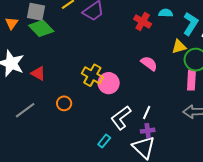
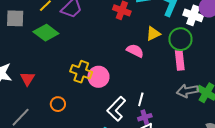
green diamond: (41, 28) -> (46, 33), moved
yellow triangle: (179, 47) -> (153, 34), moved
red triangle: (38, 73) -> (27, 79), turned 42

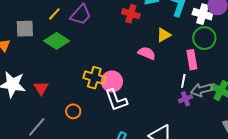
green circle: (180, 39) -> (204, 38), moved
white line: (141, 99) -> (183, 81), moved
white L-shape: (116, 109) -> (116, 100), moved, turned -60
purple cross: (145, 117) -> (186, 99), moved

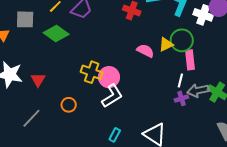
yellow triangle: (164, 35) -> (166, 44), moved
green circle: (204, 38) -> (182, 40), moved
white L-shape: (116, 100) -> (112, 96), turned -105

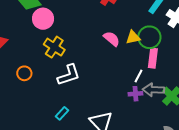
pink circle: (109, 77) -> (43, 19), moved

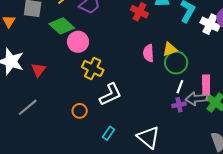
green circle: (149, 37) -> (176, 63), moved
pink semicircle: (112, 39) -> (149, 53), turned -126
pink rectangle: (153, 58) -> (206, 85), moved
orange circle: (24, 73) -> (80, 111), moved

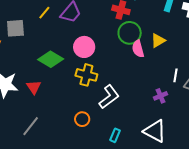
green diamond: (62, 26) -> (51, 59), moved
pink circle: (78, 42) -> (84, 47), moved
green circle: (176, 63) -> (130, 33), moved
purple cross: (179, 105) -> (161, 96), moved

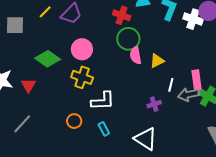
yellow triangle: (158, 41) -> (157, 61), moved
white L-shape: (109, 97) -> (103, 101), turned 30
cyan rectangle: (115, 135) -> (104, 129), moved, turned -56

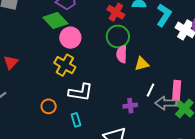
green diamond: (48, 59) -> (55, 21), moved

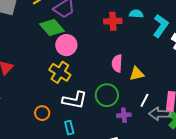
red cross: (116, 12) -> (113, 21), turned -36
green circle: (118, 37) -> (107, 95), moved

